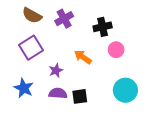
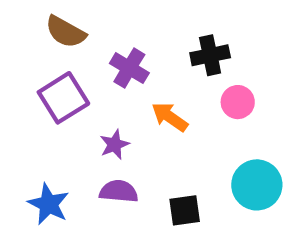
purple cross: (64, 19) -> (129, 68), moved, turned -30
blue star: (24, 88) -> (49, 204), moved
black square: (80, 96) -> (185, 210), moved

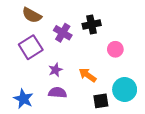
black cross: (210, 55) -> (92, 24), moved
orange arrow: (170, 117) -> (87, 75), moved
black square: (185, 210) -> (101, 101), moved

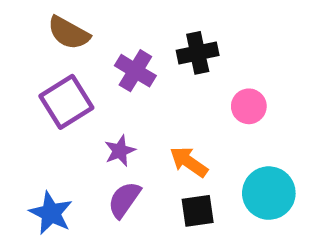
purple semicircle: (58, 93) -> (124, 200), turned -60
black square: (101, 101) -> (198, 211), moved

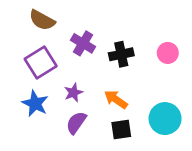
black cross: (198, 53) -> (121, 54), moved
pink circle: (249, 106) -> (168, 53), moved
blue star: (51, 213) -> (35, 104), moved

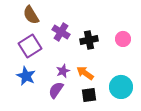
brown semicircle: (42, 20) -> (31, 15), turned 30
purple star: (73, 93) -> (63, 71), moved

